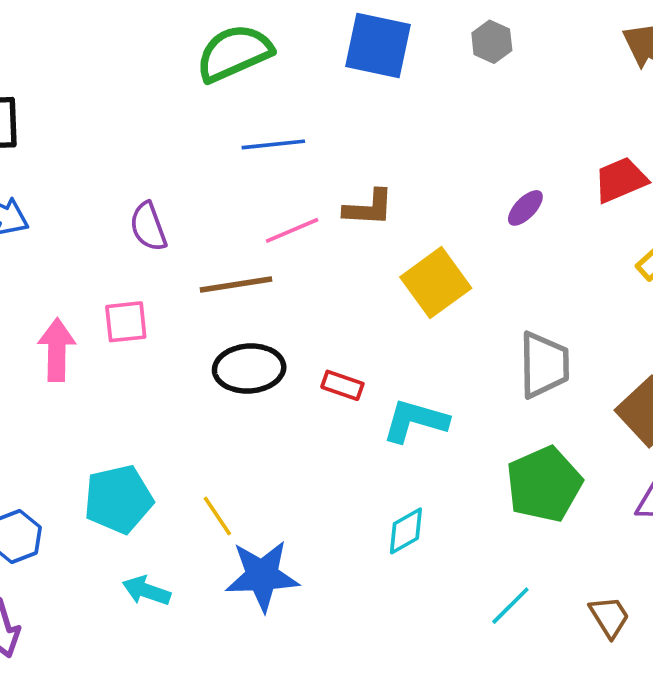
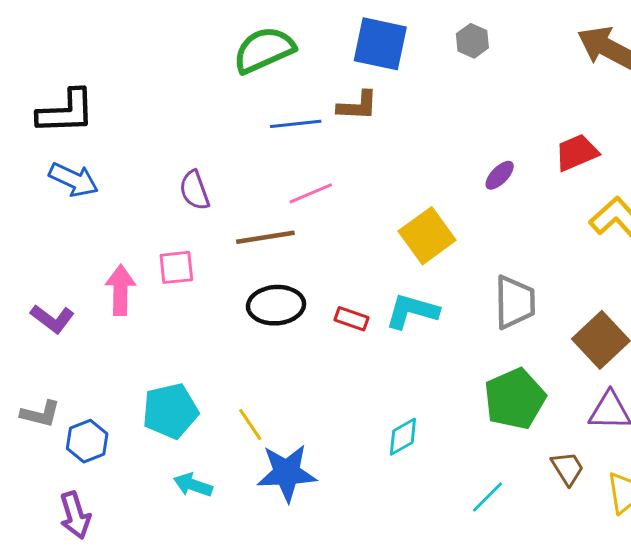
brown L-shape: (369, 208) -> (358, 106), moved
cyan L-shape: (415, 421) -> (412, 311), moved
brown trapezoid: (609, 617) -> (568, 468), moved

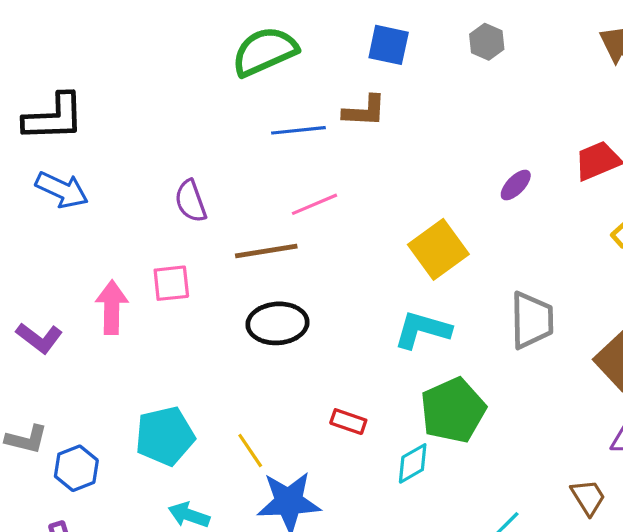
blue square: (380, 44) -> (389, 45), size x0.7
red rectangle: (352, 319) -> (348, 422), moved
green pentagon: (515, 399) -> (453, 410), moved

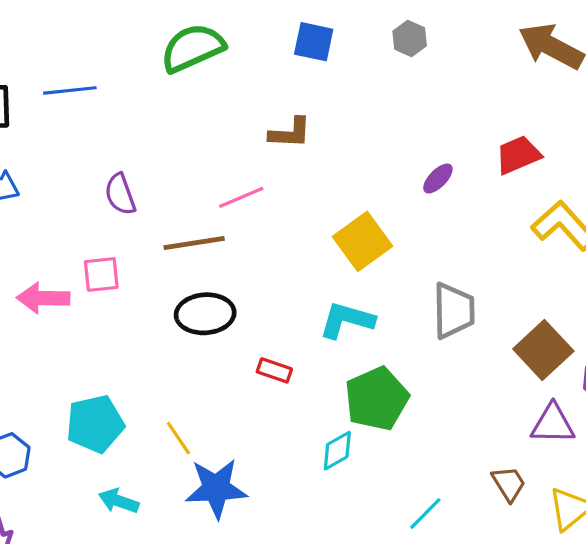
brown L-shape: (364, 111) -> (290, 133), moved
blue line: (298, 130) -> (70, 90), moved
pink arrow: (112, 307) -> (43, 298), turned -90
red rectangle: (348, 422) -> (274, 370), moved

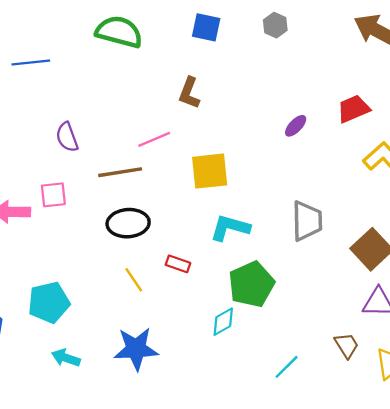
green semicircle: (193, 48) -> (119, 32), turned 39
brown L-shape: (290, 133) -> (189, 93), turned 108
yellow square: (362, 241) -> (210, 171), moved, turned 30
yellow line: (178, 438) -> (134, 280), moved

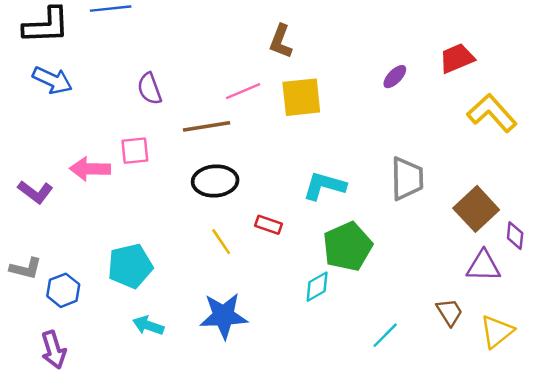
yellow square: (210, 171) -> (301, 97), moved

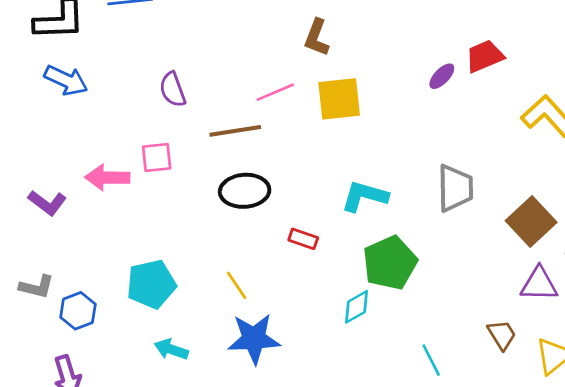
red trapezoid: (457, 58) -> (484, 56), moved
yellow line: (221, 242) -> (237, 285), moved
cyan line: (385, 335) -> (431, 360), turned -72

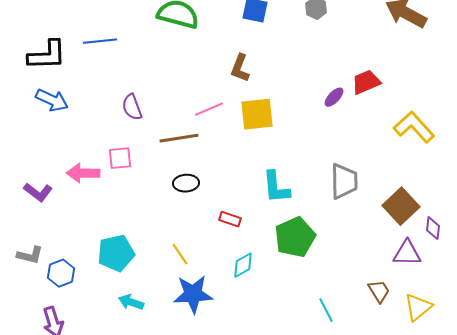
black ellipse: (245, 191) -> (186, 183), size x0.7
cyan L-shape: (365, 196) -> (276, 187), turned -111
cyan diamond: (357, 307) -> (243, 265), moved

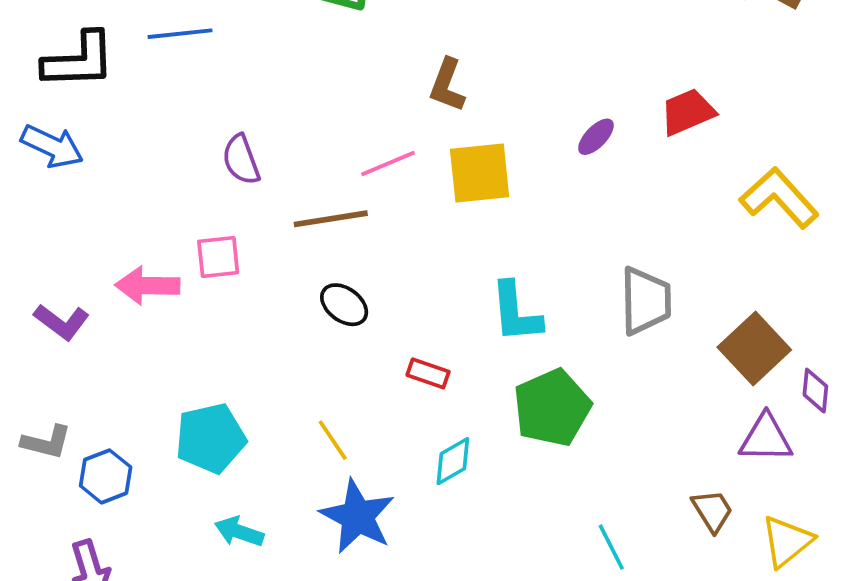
purple ellipse: (334, 97) -> (596, 137), moved
blue arrow: (52, 100) -> (52, 146), moved
black ellipse: (186, 183) -> (344, 305), turned 40
blue star: (193, 294) -> (357, 516), turned 30

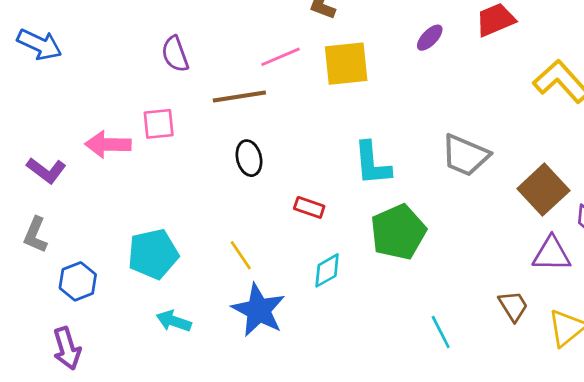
gray trapezoid: (646, 301) -> (465, 155), turned 114
black ellipse: (344, 305) -> (249, 158), turned 40
gray L-shape: (46, 442) -> (35, 235), moved, turned 99

